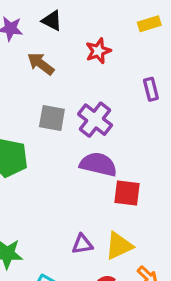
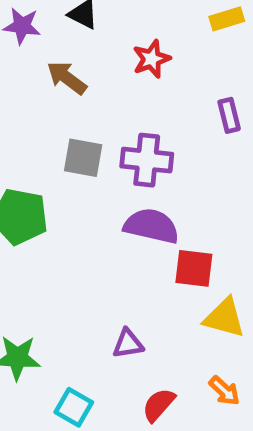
purple cross: (95, 120) -> (147, 160), turned -32
yellow triangle: (119, 246) -> (224, 318), moved, turned 40

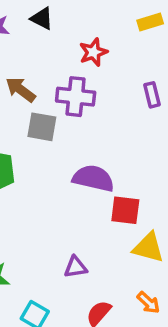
brown arrow: (67, 78) -> (21, 90), moved
purple cross: (147, 160) -> (76, 97), moved

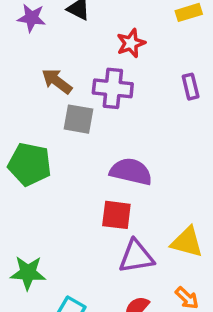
red square: (125, 210) -> (116, 215), moved
purple triangle: (76, 267) -> (136, 256), moved, size x1.5

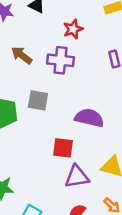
gray square: (78, 119) -> (38, 100), moved
purple semicircle: (131, 172) -> (89, 118), moved

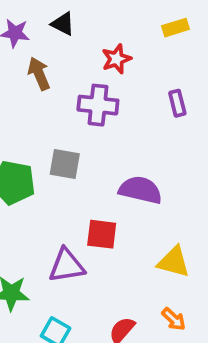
brown arrow: (22, 55) -> (39, 74), moved, turned 30
purple triangle: (77, 177) -> (67, 266), moved

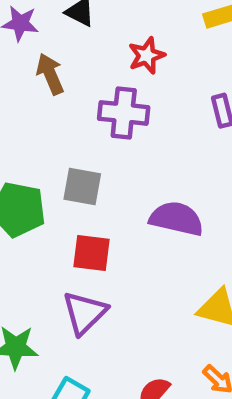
red square: (102, 234) -> (91, 253), moved
purple triangle: (67, 266) -> (85, 313), turned -36

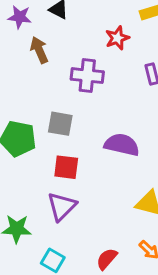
red star: (147, 56) -> (117, 38), moved

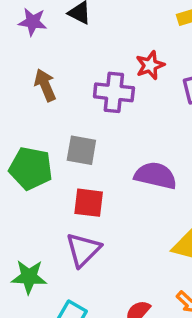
red star: (117, 38) -> (150, 65), moved
brown arrow: (39, 50) -> (45, 85), moved

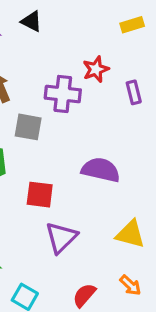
gray square: (81, 150) -> (28, 127), moved
purple triangle: (83, 250) -> (61, 237), moved

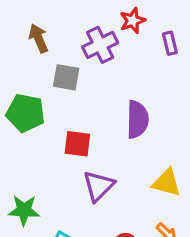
purple cross: (63, 94) -> (100, 45), turned -32
purple semicircle: (101, 170) -> (137, 119), turned 78

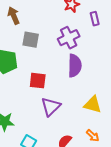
purple cross: (100, 45) -> (69, 38), moved

